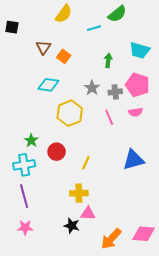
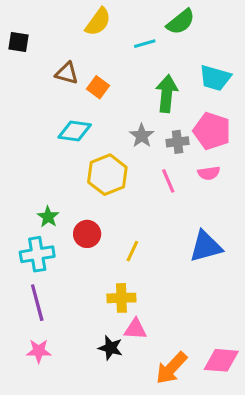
brown triangle: (43, 47) -> (67, 73), turned -49
green arrow: (108, 61) -> (167, 94), size x1.6

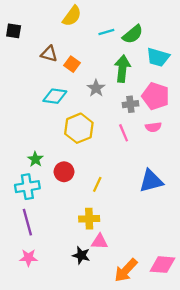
green semicircle: (181, 22) -> (133, 34), moved
gray star: (142, 136) -> (96, 88), moved

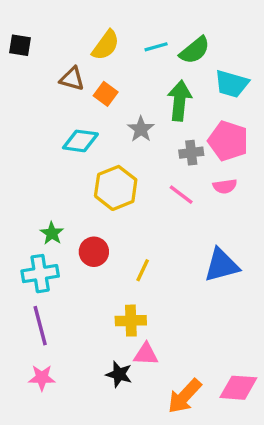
yellow semicircle: (72, 16) -> (106, 45), moved
pink line: (124, 133) -> (181, 195), turned -30

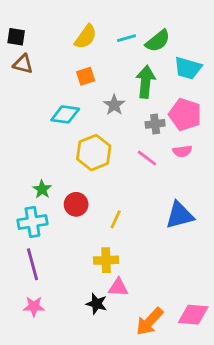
brown triangle: (72, 79) -> (23, 64), moved
orange square: (106, 94) -> (86, 76), turned 36

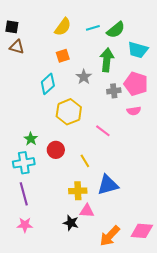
cyan diamond: (65, 114) -> (48, 84), turned -50
pink line: (147, 158) -> (103, 131), moved
blue triangle: (180, 215) -> (108, 185), moved
yellow line: (116, 219) -> (85, 161), turned -56

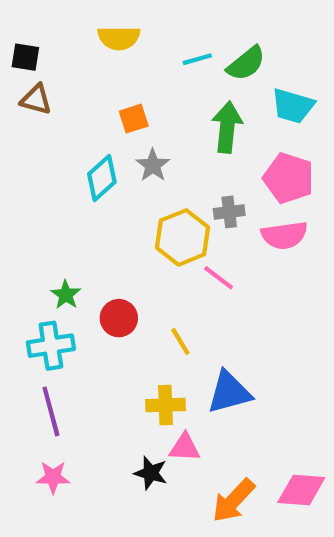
yellow semicircle: (63, 27) -> (119, 38), moved, turned 54
gray star: (84, 77) -> (153, 165), moved
gray cross: (114, 91) -> (229, 212), moved
pink semicircle: (134, 111) -> (284, 235), size x1.5
yellow hexagon: (69, 112) -> (182, 237), moved

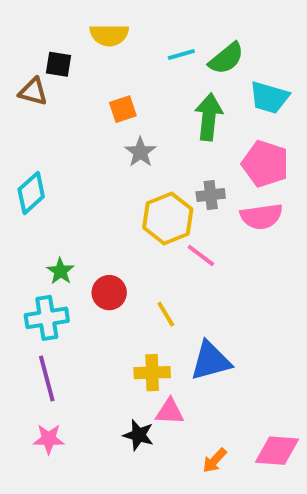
black square: (25, 57) -> (58, 64), moved
cyan diamond: (102, 178) -> (31, 193), moved
orange arrow: (233, 501) -> (215, 460), size x0.6

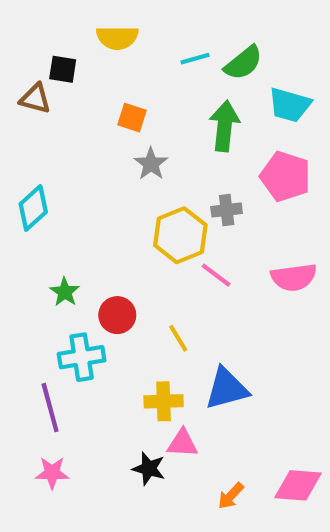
orange square: (123, 109) -> (132, 118), turned 36
pink semicircle: (261, 216) -> (294, 277), moved
cyan cross: (47, 318) -> (82, 357), moved

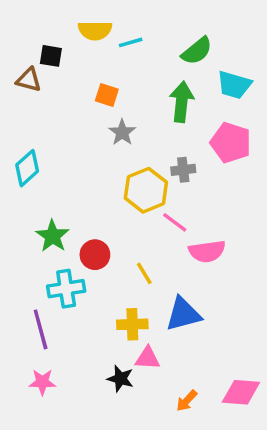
cyan line: (195, 59) -> (131, 42), moved
pink semicircle: (294, 277) -> (207, 251), moved
green star: (65, 292) -> (53, 236), size x1.4

